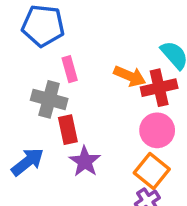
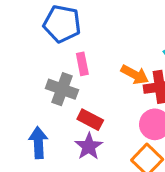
red rectangle: (68, 130) -> (90, 120), moved, turned -55
blue arrow: (28, 162) -> (38, 143), turned -60

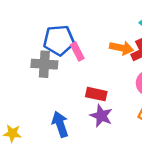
blue pentagon: (62, 24) -> (59, 40), moved
gray cross: (62, 89) -> (44, 64), moved

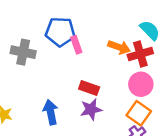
gray cross: (44, 64) -> (23, 52), moved
purple star: (101, 116) -> (91, 109), turned 30

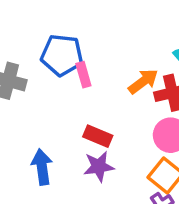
orange arrow: (119, 47) -> (143, 81), turned -60

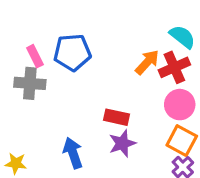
pink rectangle: (83, 75) -> (35, 56), moved

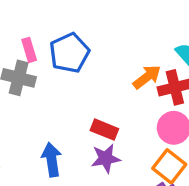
blue pentagon: (72, 52) -> (69, 53), turned -30

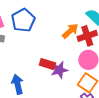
purple star: (106, 158) -> (59, 70), moved

